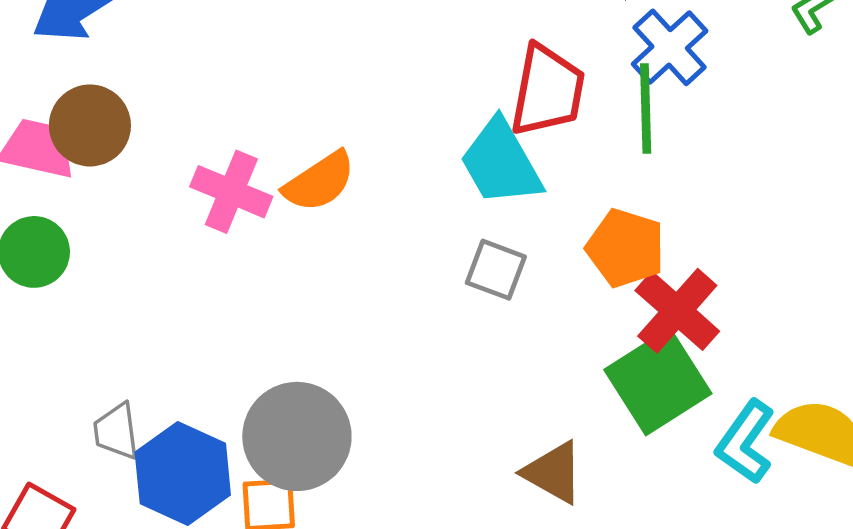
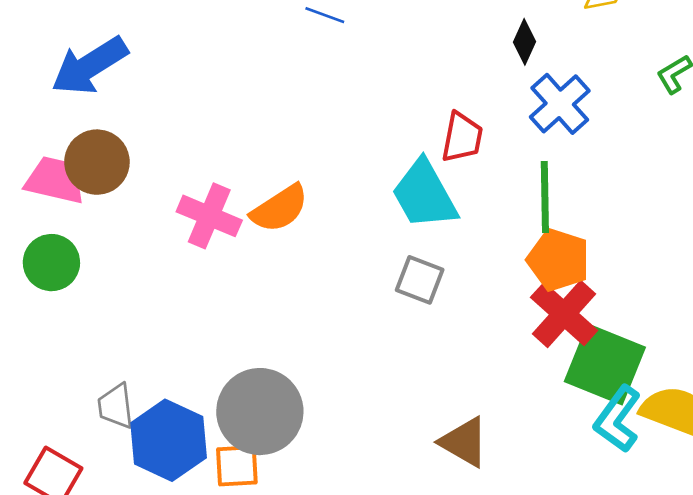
red trapezoid: (548, 90) -> (462, 137), size x0.7
green line: (646, 108) -> (545, 197), moved
orange pentagon: (626, 248) -> (558, 260), moved
green square: (658, 382) -> (605, 364), moved, turned -36

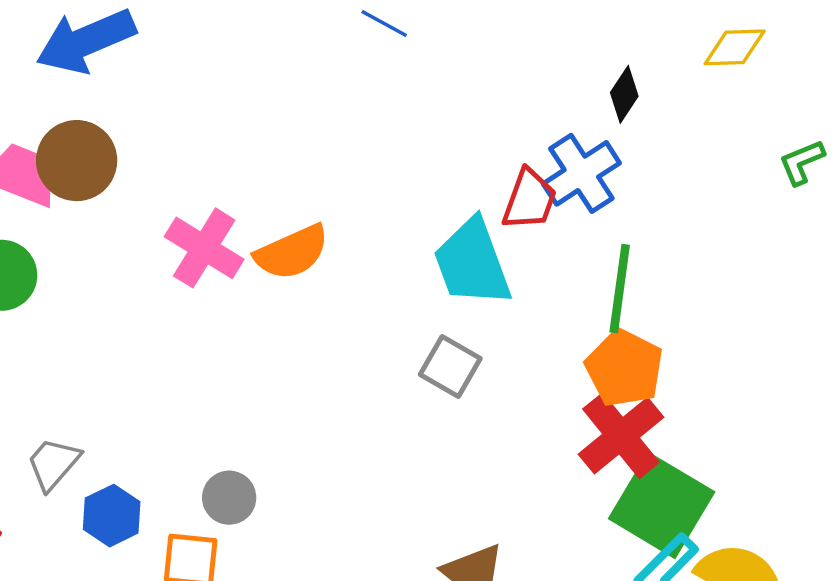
blue cross: (560, 104) -> (581, 173), moved
gray trapezoid: (116, 406) -> (53, 464), turned 39
gray circle: (260, 412) -> (229, 498), size x0.5
blue hexagon: (169, 440) -> (112, 516), size x0.6

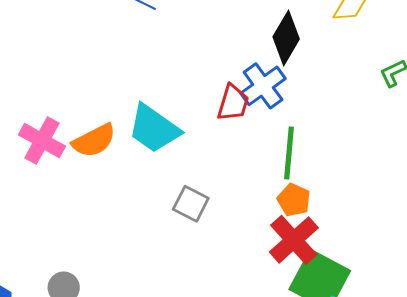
black diamond: (624, 94) -> (286, 38), size x1.6
cyan trapezoid: (472, 263) -> (154, 129), moved, turned -32
orange pentagon: (624, 368) -> (294, 200), size x0.7

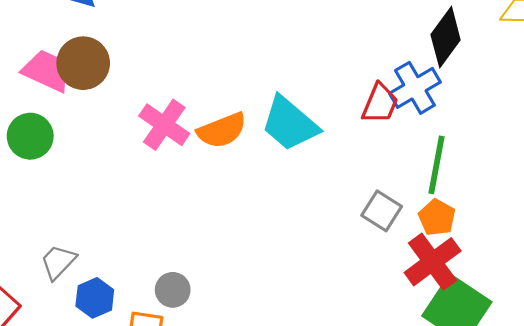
gray square: (191, 204) -> (382, 211), moved

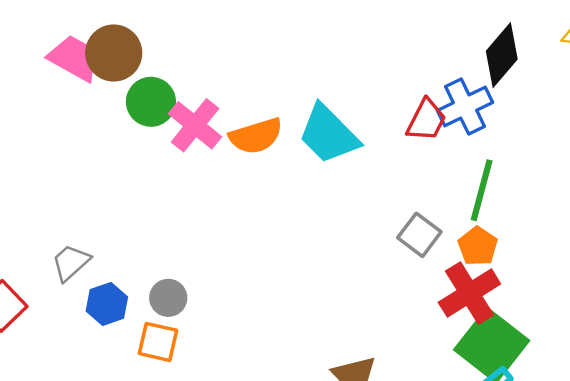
green circle: (30, 136) -> (151, 102), moved
gray circle: (173, 290) -> (168, 298), moved

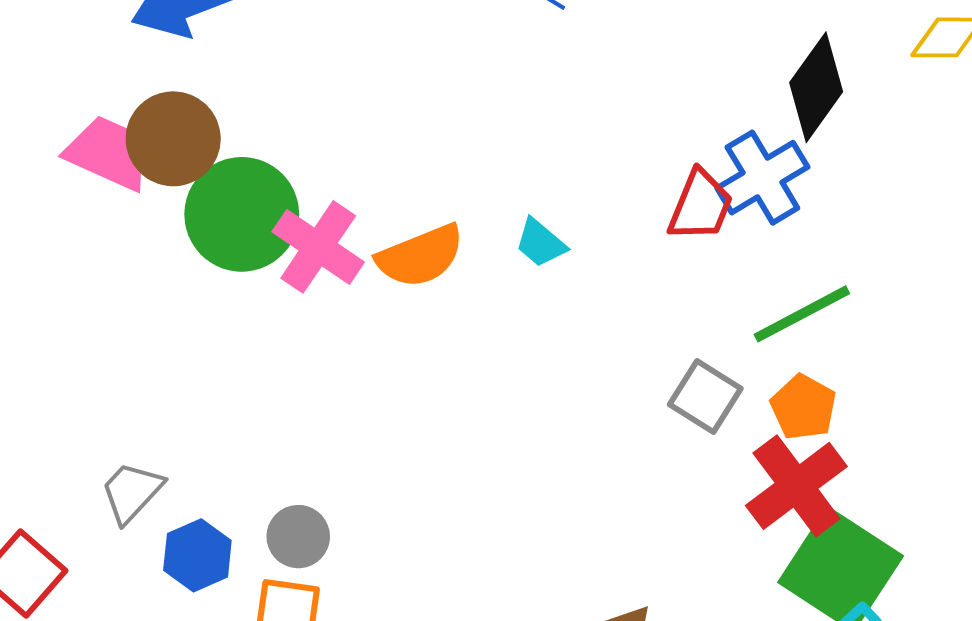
green circle: (151, 102) -> (242, 214), size x1.4
cyan trapezoid: (329, 134) -> (541, 243), size x0.5
green line: (482, 190) -> (802, 314), turned 52

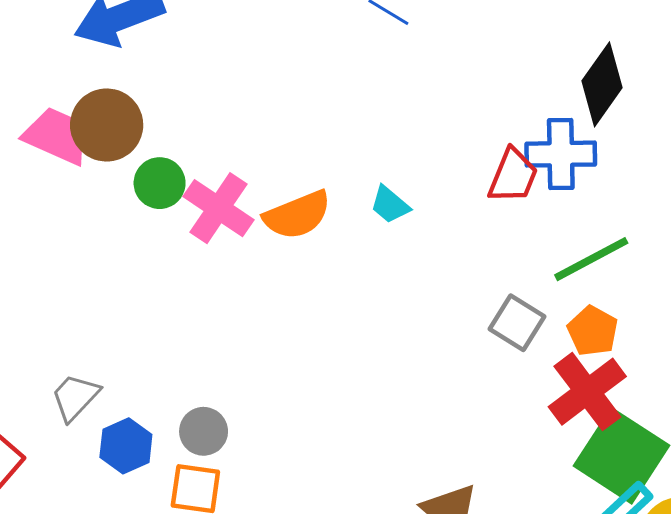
blue cross: (762, 178) -> (561, 154), turned 30
green circle: (242, 214) -> (160, 183), size x0.6

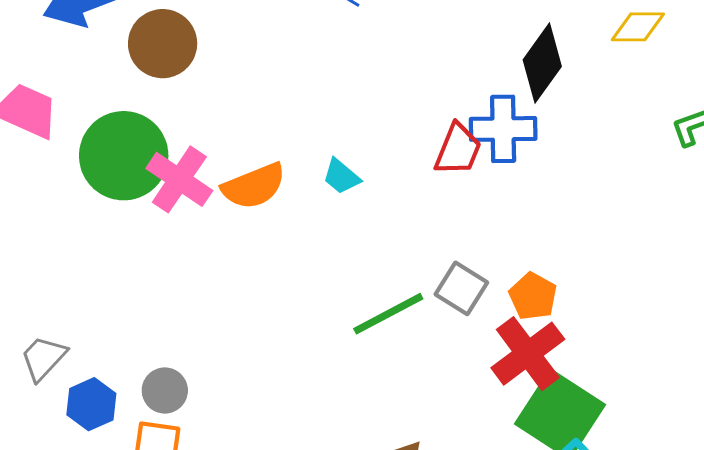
brown circle: (107, 125) -> (163, 44), moved
green circle: (160, 183) -> (124, 156), size x1.8
green line: (591, 259) -> (388, 314), moved

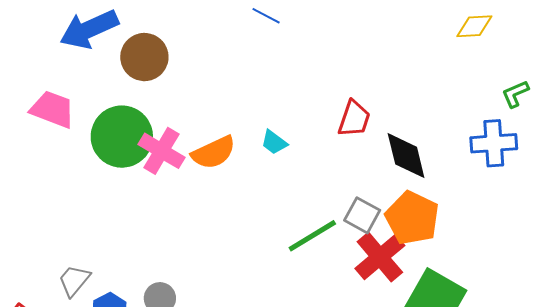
black diamond: (542, 63) -> (406, 156), moved, turned -46
blue cross: (503, 129) -> (494, 143), moved
orange pentagon: (533, 296) -> (412, 218), size x1.6
red cross: (528, 354) -> (380, 257), moved

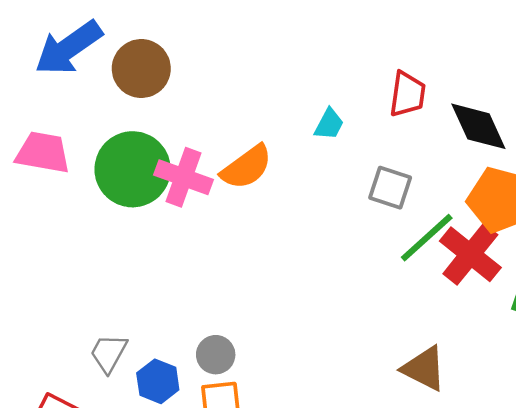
cyan trapezoid: (274, 142) -> (329, 124), moved, turned -88
gray square: (362, 215) -> (390, 188), moved
green line: (312, 236) -> (427, 238), moved

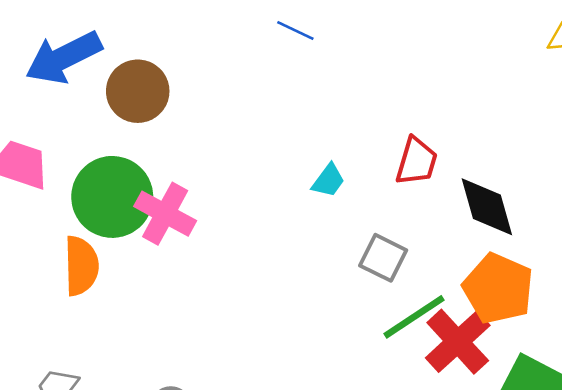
orange semicircle: (246, 167) -> (81, 266), moved, turned -64

